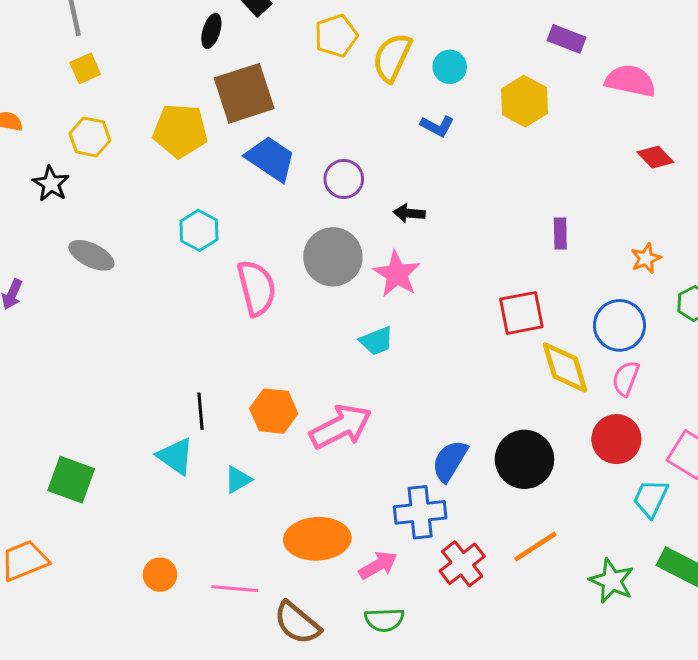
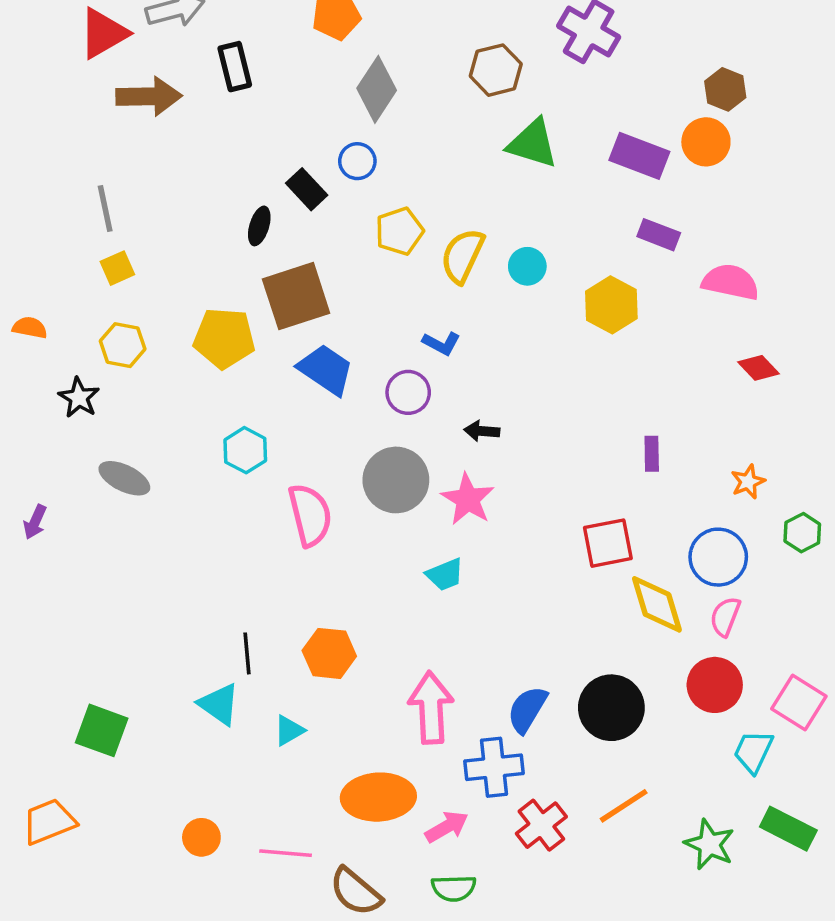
blue L-shape: (437, 126) -> (441, 343), moved
pink arrow: (341, 427) -> (431, 708), moved, turned -66

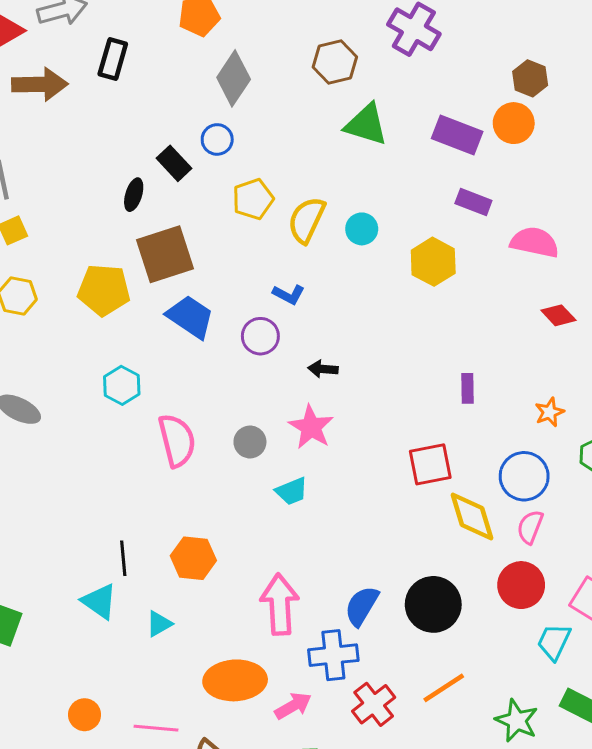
black rectangle: (235, 67) -> (113, 59), turned 30
gray circle: (396, 480) -> (250, 442), moved, size x0.6

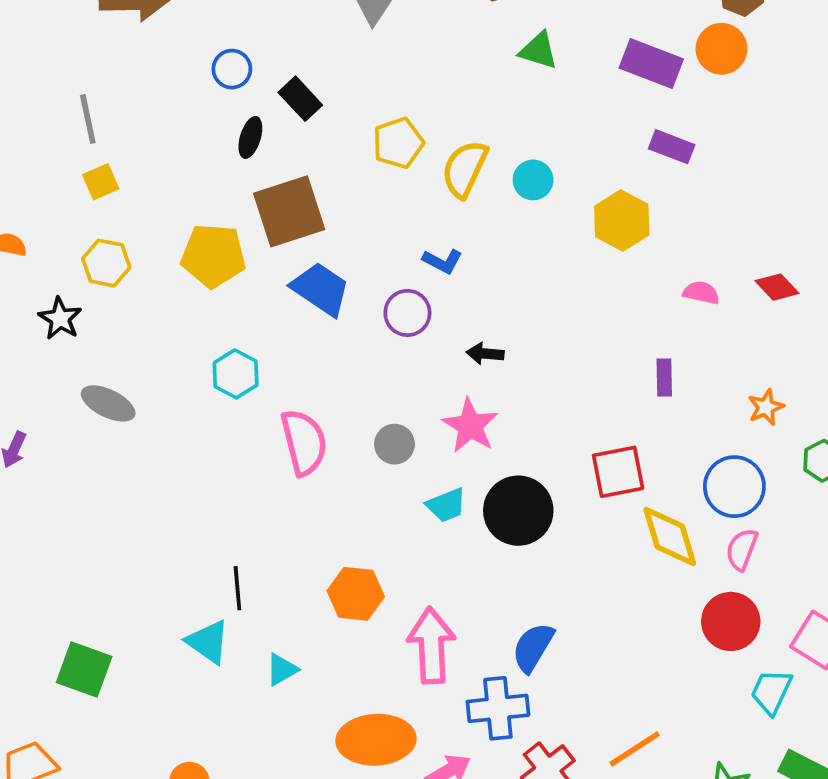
green triangle: (366, 125) -> (539, 51), size x0.7
blue circle: (217, 139) -> (232, 69), moved
pink semicircle: (535, 242) -> (701, 293), moved, size x0.6
orange hexagon: (193, 558) -> (356, 594), moved
black circle: (433, 604) -> (518, 511), moved

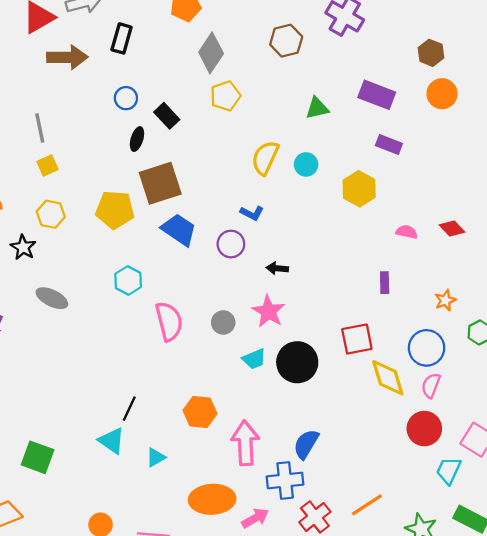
orange circle: (721, 49) -> (442, 94), moved
green triangle: (539, 51) -> (317, 108), moved, turned -30
yellow pentagon: (398, 143) -> (225, 96), moved
black line: (237, 588) -> (129, 409), turned 30

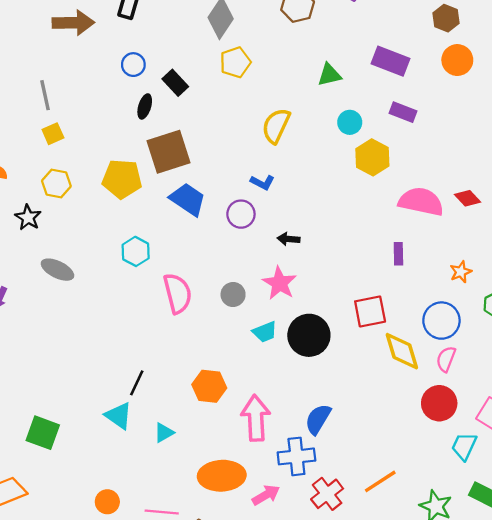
cyan circle: (306, 164) -> (350, 122), moved
pink semicircle: (407, 232) -> (421, 202), size x2.0

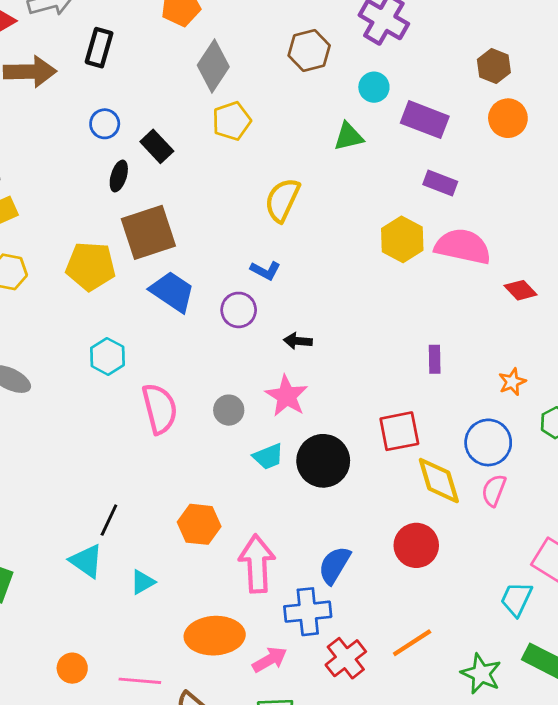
cyan circle: (350, 122) -> (374, 87), moved
pink semicircle: (421, 202) -> (463, 246), moved
red circle: (439, 403) -> (416, 545), moved

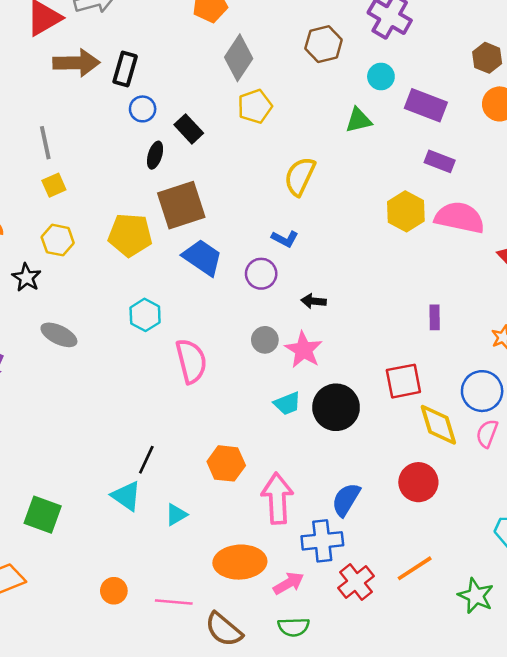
black rectangle: (99, 48) -> (125, 69), moved
gray circle: (229, 410) -> (265, 340), moved

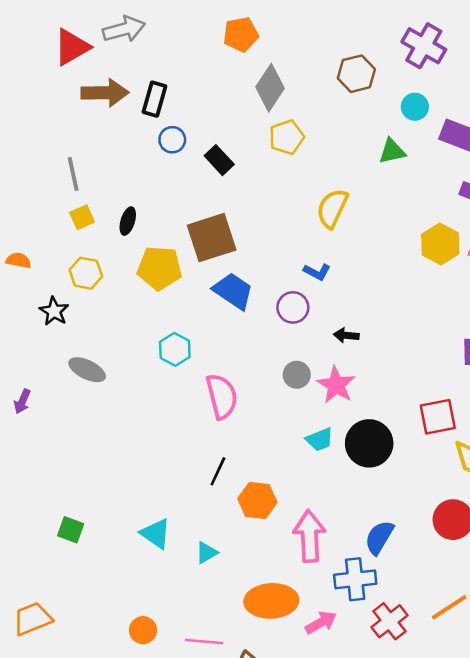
black ellipse: (155, 155) -> (128, 221), moved
black line: (146, 460) -> (218, 471), moved
green square: (43, 515) -> (71, 530), moved, size x0.7

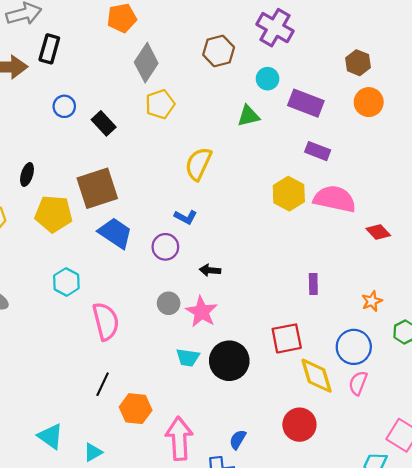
black rectangle: (154, 99) -> (49, 49), moved
cyan trapezoid: (320, 440) -> (188, 358), turned 30
blue semicircle: (379, 537) -> (238, 440), size x0.7

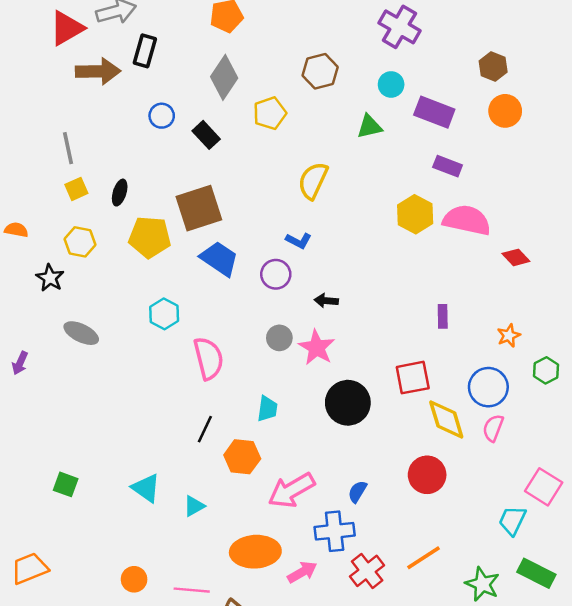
brown hexagon: (219, 51) -> (320, 71), moved
gray diamond: (146, 63) -> (224, 77), moved
cyan trapezoid: (188, 358) -> (267, 409), moved, turned -90
pink arrow: (179, 438) -> (291, 490), turned -117

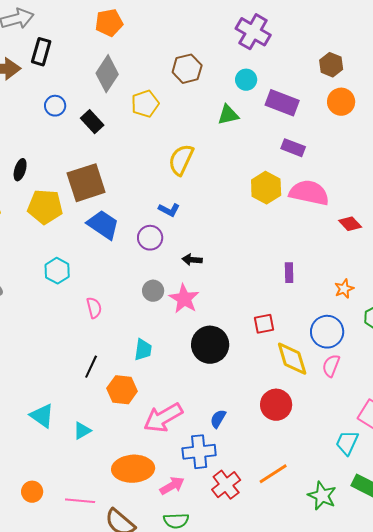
pink semicircle: (209, 358) -> (94, 308), size x0.6
red square: (413, 378) -> (264, 324), size x0.7

